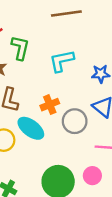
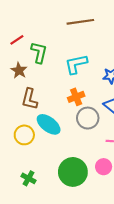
orange cross: (50, 105) -> (76, 97), moved

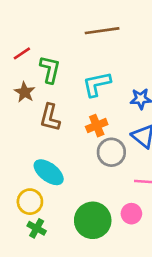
brown L-shape: (30, 99) -> (50, 117), moved
cyan ellipse: (49, 124) -> (49, 172), moved
yellow circle: (24, 135) -> (30, 202), moved

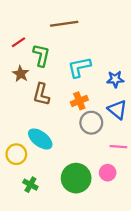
brown line: (102, 31) -> (64, 24), moved
yellow circle: (30, 202) -> (16, 154), moved

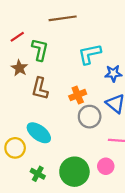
cyan L-shape: (79, 67) -> (90, 54), moved
green cross: (30, 185) -> (38, 174), moved

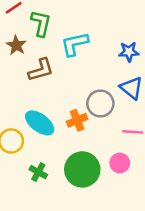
cyan L-shape: (90, 54) -> (75, 44), moved
brown L-shape: (40, 89) -> (41, 70), turned -120
orange cross: (78, 95) -> (77, 120), moved

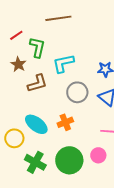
gray circle: (100, 103) -> (77, 92), moved
green cross: (38, 172) -> (35, 162), size x1.5

